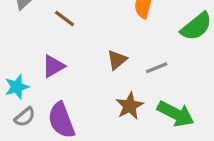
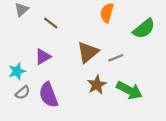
brown triangle: (117, 60) -> (88, 52), size x1.5

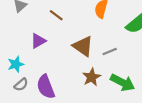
brown line: (51, 23) -> (56, 15), moved
brown triangle: (88, 52) -> (83, 46), turned -45
purple triangle: (43, 57) -> (38, 41), moved

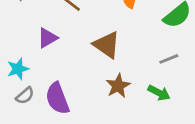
gray line: (110, 52) -> (169, 59), moved
green arrow: (123, 82) -> (159, 93), size x0.7

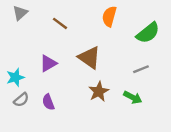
purple triangle: (48, 38) -> (48, 63), moved
purple semicircle: (57, 98) -> (48, 102), size x0.6

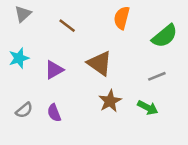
cyan star: (15, 77) -> (19, 58), moved

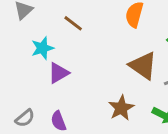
cyan star: (19, 58) -> (42, 48), moved
brown triangle: (100, 63) -> (143, 66), moved

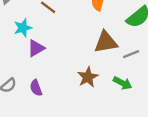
brown triangle: (143, 66) -> (106, 42), turned -45

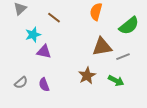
purple triangle: (36, 48) -> (44, 52), turned 42

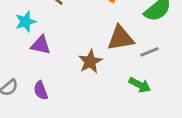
brown star: (87, 76) -> (90, 62), moved

